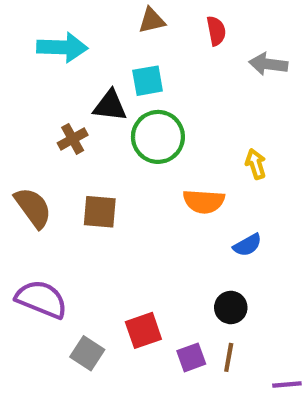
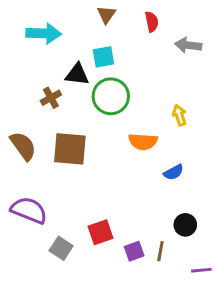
brown triangle: (152, 20) -> (106, 14), turned -42
brown square: (100, 212) -> (70, 149), size x1.4
black circle: (231, 307) -> (185, 225), moved

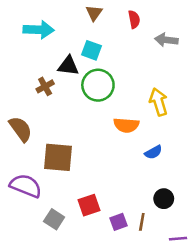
cyan square: (103, 57) -> (92, 50), turned 30
yellow arrow: (179, 115) -> (159, 102), size x1.5
brown square: (70, 149) -> (58, 157), moved

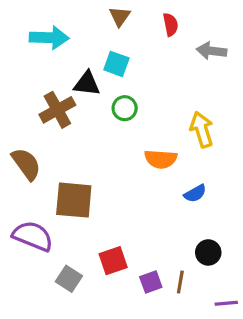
green circle: (98, 85) -> (125, 108), size x0.6
brown cross: (45, 86) -> (57, 110), size x1.5

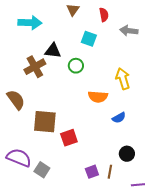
cyan square: (116, 64) -> (89, 39), moved
purple semicircle: (33, 236) -> (19, 158), moved
red square: (113, 261) -> (69, 138), moved

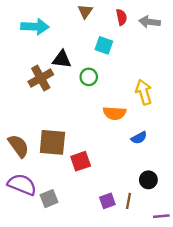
gray arrow: (129, 31) -> (150, 22), moved
brown semicircle: (16, 100) -> (19, 146), moved
gray square: (42, 170) -> (49, 199), turned 35

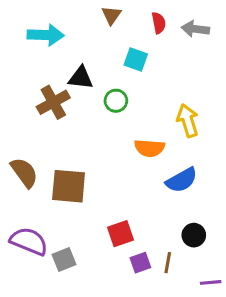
blue semicircle: (139, 138) -> (182, 180), size x1.5
brown semicircle: (19, 146) -> (24, 172), moved
red square: (81, 161) -> (120, 234), moved

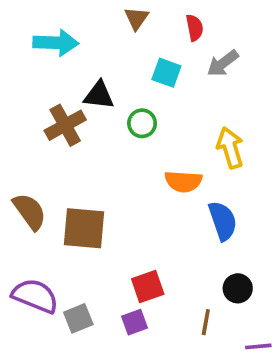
gray arrow: (195, 29) -> (223, 63), moved, turned -44
blue semicircle: (182, 180) -> (223, 221), turned -80
purple square: (140, 263) -> (135, 322), moved

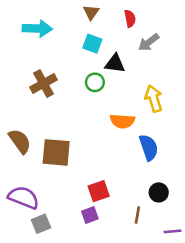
cyan square: (166, 73) -> (92, 44), moved
black triangle: (99, 95) -> (115, 64), moved
gray square: (78, 318) -> (41, 224), moved

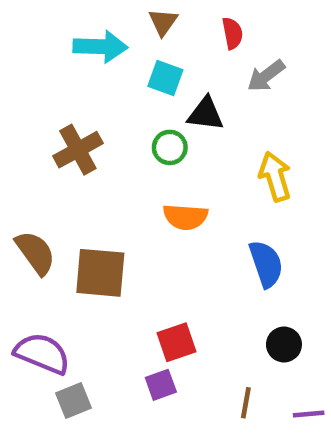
cyan arrow: (37, 29) -> (100, 47), moved
orange semicircle: (122, 121) -> (185, 217), moved
brown line: (137, 215) -> (246, 403), moved

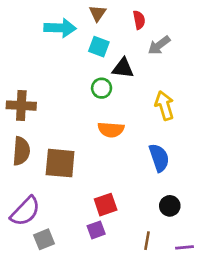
brown cross: (78, 150) -> (21, 106), moved, turned 32
brown semicircle: (35, 253) -> (21, 151), turned 40
purple semicircle: (42, 353) -> (25, 211), turned 112

